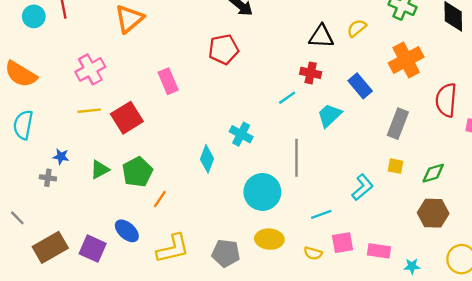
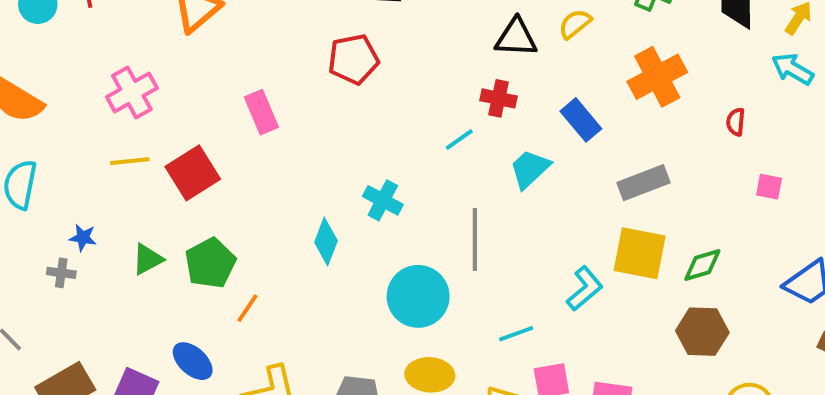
red semicircle: (446, 100) -> (736, 122), moved, size x0.5
gray rectangle: (398, 124) -> (644, 183), turned 48
yellow square: (395, 166) -> (640, 253), size x2.0

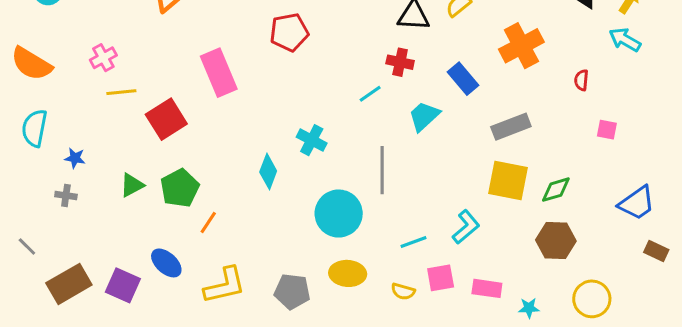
pink cross: (132, 93) -> (103, 58), moved, size x0.7
pink rectangle: (261, 112) -> (219, 73), size x1.4
yellow line: (130, 161) -> (121, 92), moved
blue star: (83, 238) -> (75, 158), moved
cyan L-shape: (585, 289) -> (466, 227), moved

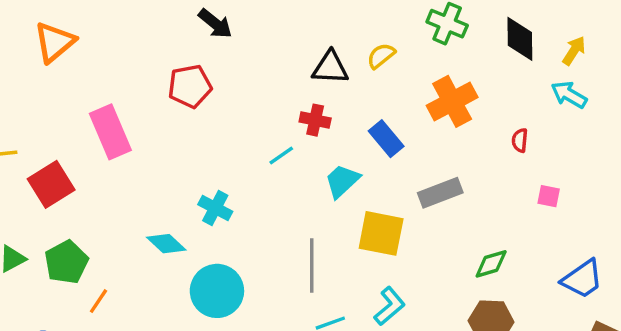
gray line: (382, 170) -> (312, 266), moved
cyan diamond: (268, 172) -> (166, 244), turned -68
yellow square: (508, 181) -> (381, 233), moved
cyan circle: (339, 214) -> (217, 291), moved

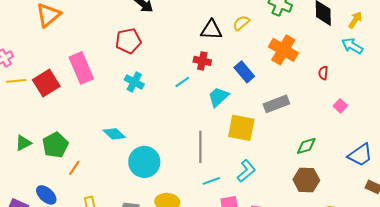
orange cross: (452, 101) -> (283, 50), turned -32
red square: (51, 184) -> (46, 83), moved
pink square: (549, 196) -> (340, 106), turned 32
cyan cross: (215, 208) -> (134, 82), moved

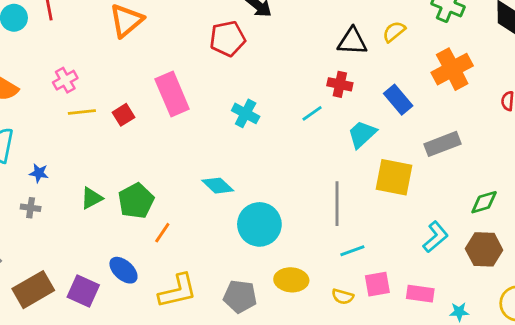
red pentagon: (128, 41) -> (228, 39), moved
orange cross: (283, 50) -> (452, 69), turned 32
red square: (46, 83) -> (123, 115), size x0.6
cyan L-shape: (246, 171) -> (436, 237), moved

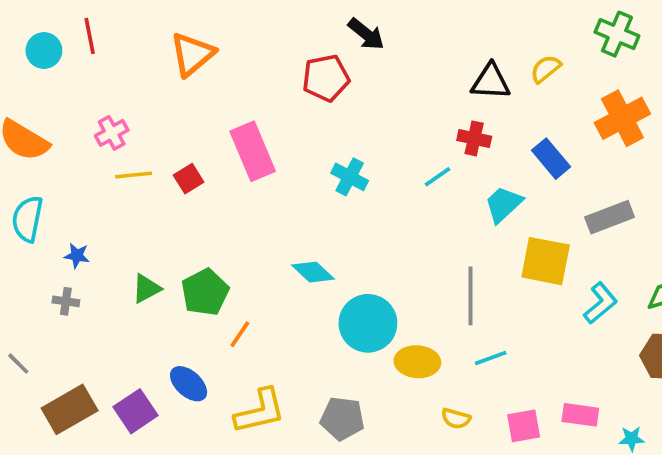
cyan L-shape: (436, 237) -> (600, 303), moved
yellow ellipse: (291, 280) -> (417, 362), moved
pink square: (377, 284) -> (524, 426), moved
purple square: (83, 291) -> (135, 411), turned 32
yellow semicircle: (343, 297) -> (456, 418), moved

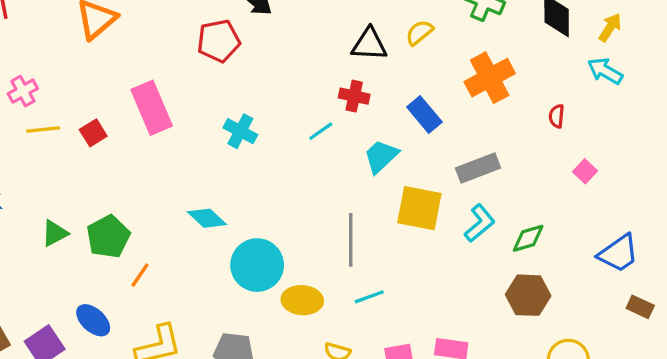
cyan L-shape: (600, 303) -> (480, 223), moved

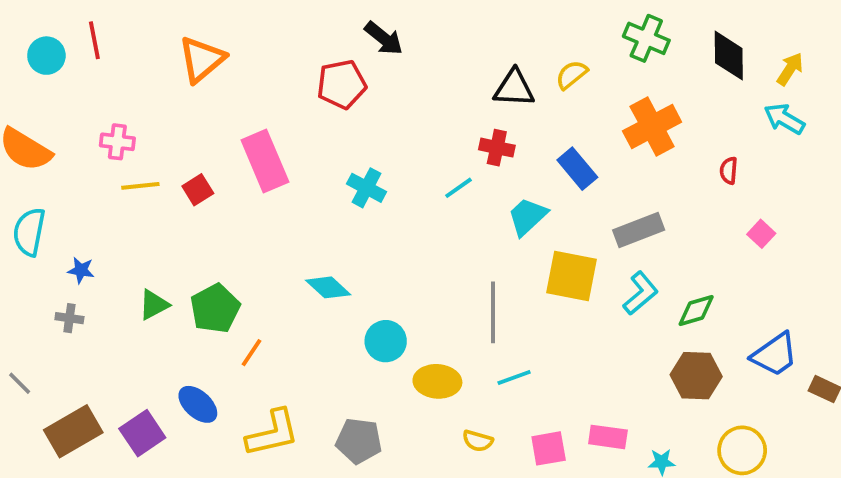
pink cross: (23, 91) -> (117, 142), turned 36
blue trapezoid: (618, 253) -> (775, 355), moved
cyan circle: (257, 265) -> (386, 341), size x0.7

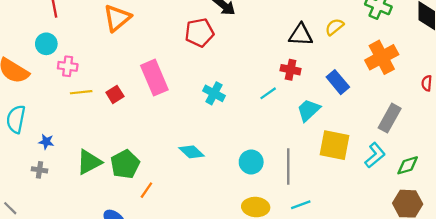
cyan circle: (46, 56) -> (46, 44), moved
gray rectangle: (639, 230) -> (390, 118), moved, turned -40
green triangle: (154, 305) -> (89, 162), size x1.4
cyan circle: (386, 341) -> (251, 162), moved

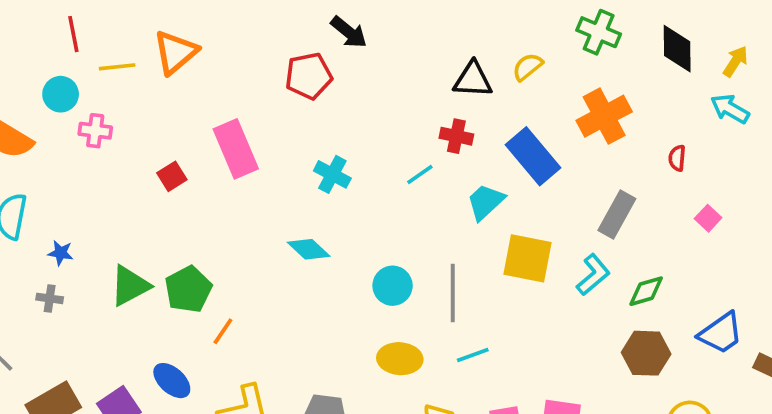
blue rectangle: (338, 82) -> (533, 156), size x1.4
yellow line: (81, 92) -> (117, 67), moved
cyan diamond: (191, 152) -> (309, 249), moved

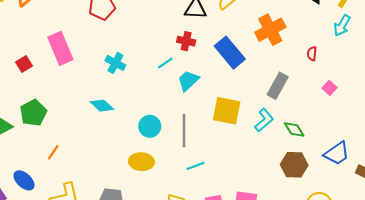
cyan arrow: (730, 109) -> (342, 26), turned -90
cyan trapezoid: (486, 202) -> (188, 81), moved
green pentagon: (188, 289) -> (33, 113), moved
green diamond: (646, 291) -> (294, 129), turned 75
yellow ellipse: (400, 359) -> (141, 162), moved

